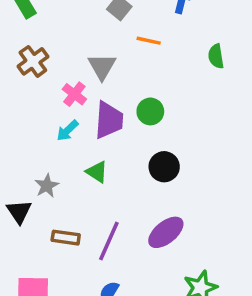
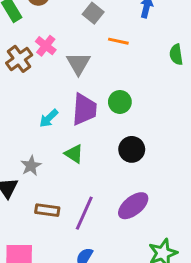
pink cross: (74, 94) -> (46, 46), moved

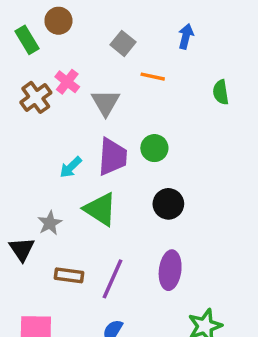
green triangle: (74, 154) -> (100, 209), size x1.5
purple ellipse: (133, 206) -> (170, 270), turned -44

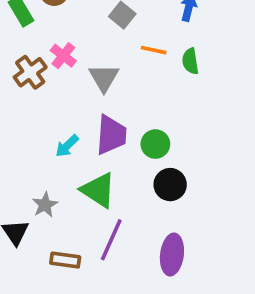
green semicircle: (221, 92) -> (190, 61), moved
green circle: (154, 148) -> (155, 144), moved
purple line: (113, 279) -> (111, 240), moved

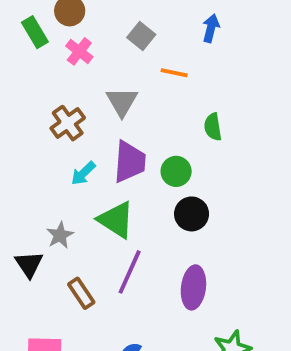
pink cross: (63, 56) -> (79, 51), moved
green semicircle: (190, 61) -> (213, 127), moved
brown cross: (30, 72) -> (68, 123), moved
brown rectangle: (65, 260) -> (81, 293), turned 48

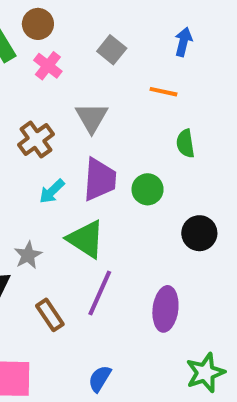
orange line: (174, 73) -> (163, 92), moved
black circle: (192, 214) -> (199, 233), moved

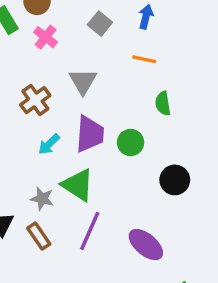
blue arrow: (183, 42) -> (146, 17), moved
gray star: (28, 255) -> (42, 199), moved, turned -30
purple ellipse: (165, 309) -> (146, 245), turned -57
brown rectangle: (50, 315) -> (39, 236), moved

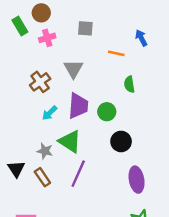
blue arrow: (146, 17) -> (141, 38), moved, turned -42
gray square: (100, 24) -> (85, 28), turned -35
pink cross: (46, 37) -> (47, 38), turned 35
black circle: (175, 180) -> (121, 141), moved
purple ellipse: (146, 245) -> (137, 180), moved, turned 40

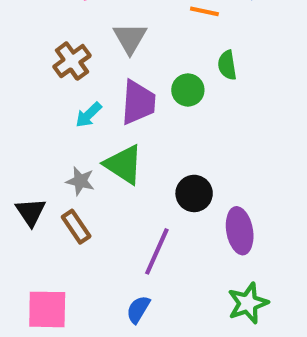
green circle: (107, 112) -> (188, 90), moved
black circle: (121, 141) -> (194, 193), moved
purple line: (78, 174) -> (157, 251), moved

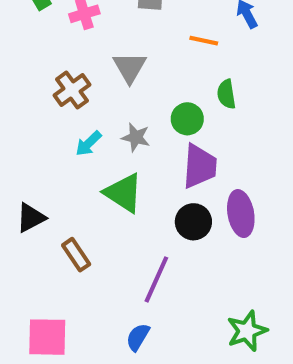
purple trapezoid: (138, 102) -> (200, 166), moved
gray star: (80, 181) -> (136, 137), moved
black triangle: (31, 212) -> (31, 218), moved, turned 36
purple ellipse: (240, 231) -> (241, 214), moved

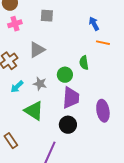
orange line: (204, 41) -> (103, 43), moved
gray triangle: (130, 67) -> (37, 50), turned 30
purple ellipse: (241, 214) -> (103, 111), moved

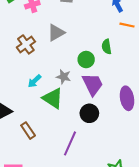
gray star: (40, 84) -> (64, 77), moved
cyan arrow: (17, 87) -> (34, 81), moved
purple trapezoid: (71, 98) -> (93, 84), turned -30

